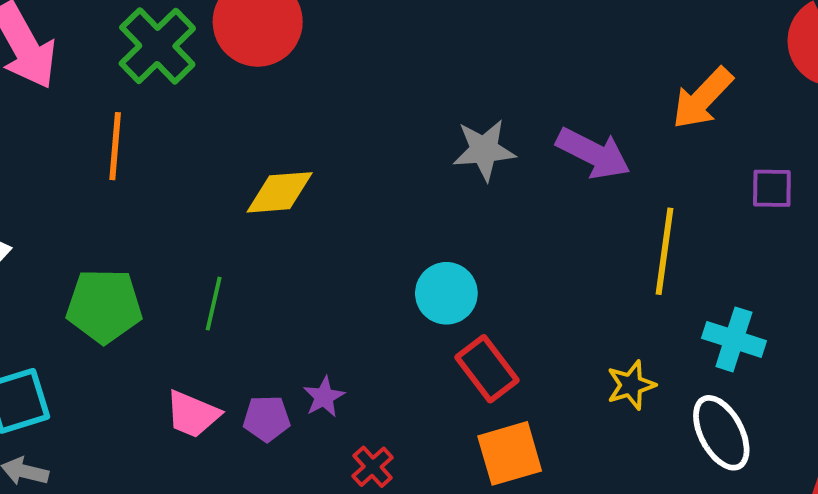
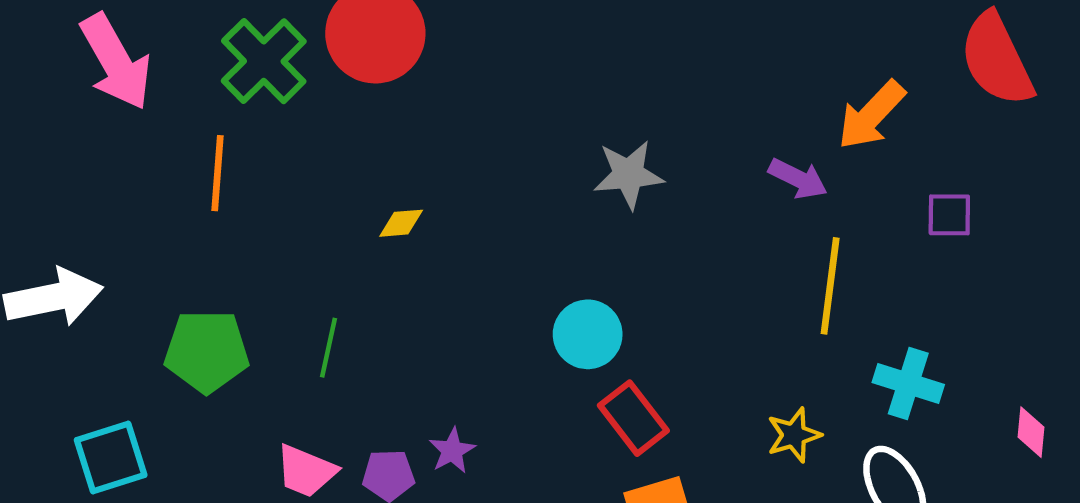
purple arrow: (593, 153) -> (798, 179), moved, size x0.7
yellow diamond: (280, 192) -> (401, 223), size x0.6

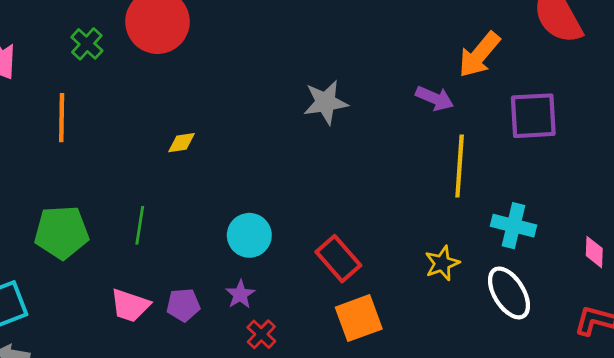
green cross: (264, 61) -> (87, 44), size x0.6
purple square: (949, 215) -> (533, 116), size x1.6
cyan circle: (588, 334) -> (249, 235), moved
purple star: (452, 451) -> (240, 294), moved

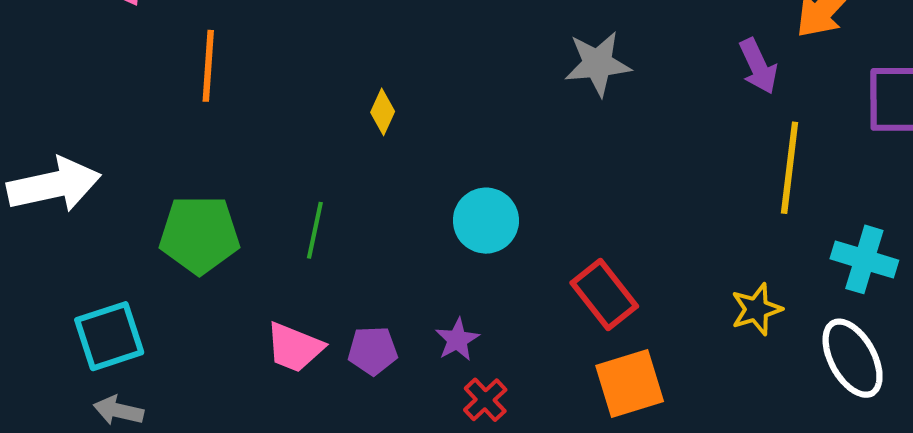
purple arrow: (435, 98) -> (758, 66), turned 39
yellow diamond: (181, 143) -> (383, 112), turned -60
cyan circle: (249, 235) -> (486, 221), moved

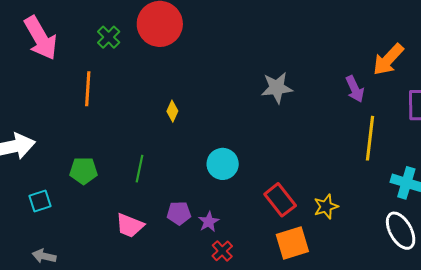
green pentagon: (199, 235) -> (83, 171), size x0.7
yellow star: (756, 309) -> (326, 207), moved
cyan square: (109, 336) -> (40, 201), moved, size x0.7
purple pentagon: (373, 351) -> (179, 213), moved

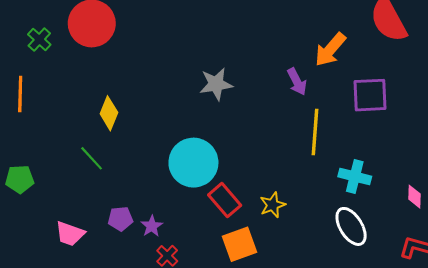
yellow diamond: (172, 111) -> (109, 113), size x1.5
cyan circle: (223, 164) -> (193, 163), moved, size x1.5
green line: (140, 169) -> (92, 158), moved, turned -52

